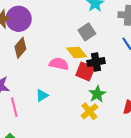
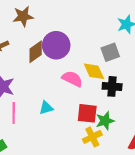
purple circle: (19, 19) -> (56, 45), moved
red square: (85, 71) -> (87, 113), moved, turned -30

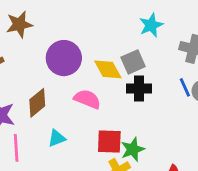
brown diamond: (36, 52) -> (37, 103), moved
yellow diamond: (94, 71) -> (108, 69), moved
black cross: (112, 86) -> (139, 89), moved

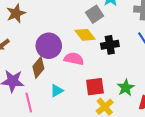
purple circle: (64, 58) -> (49, 46), moved
gray square: (133, 62) -> (95, 14), moved
green star: (133, 149) -> (126, 88), moved

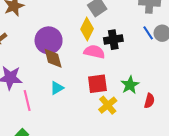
yellow diamond: (85, 35) -> (87, 29), turned 65
pink semicircle: (74, 59) -> (94, 52), moved
brown diamond: (38, 68) -> (53, 58), moved, turned -55

